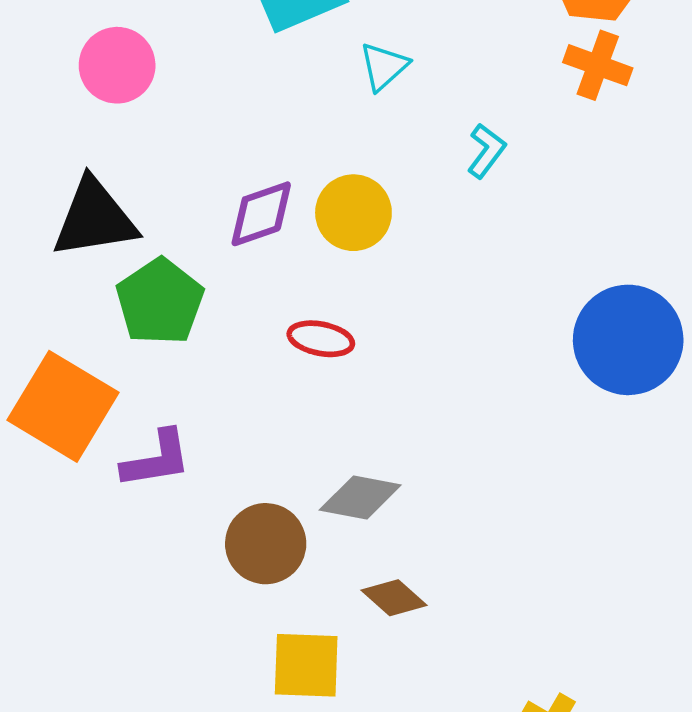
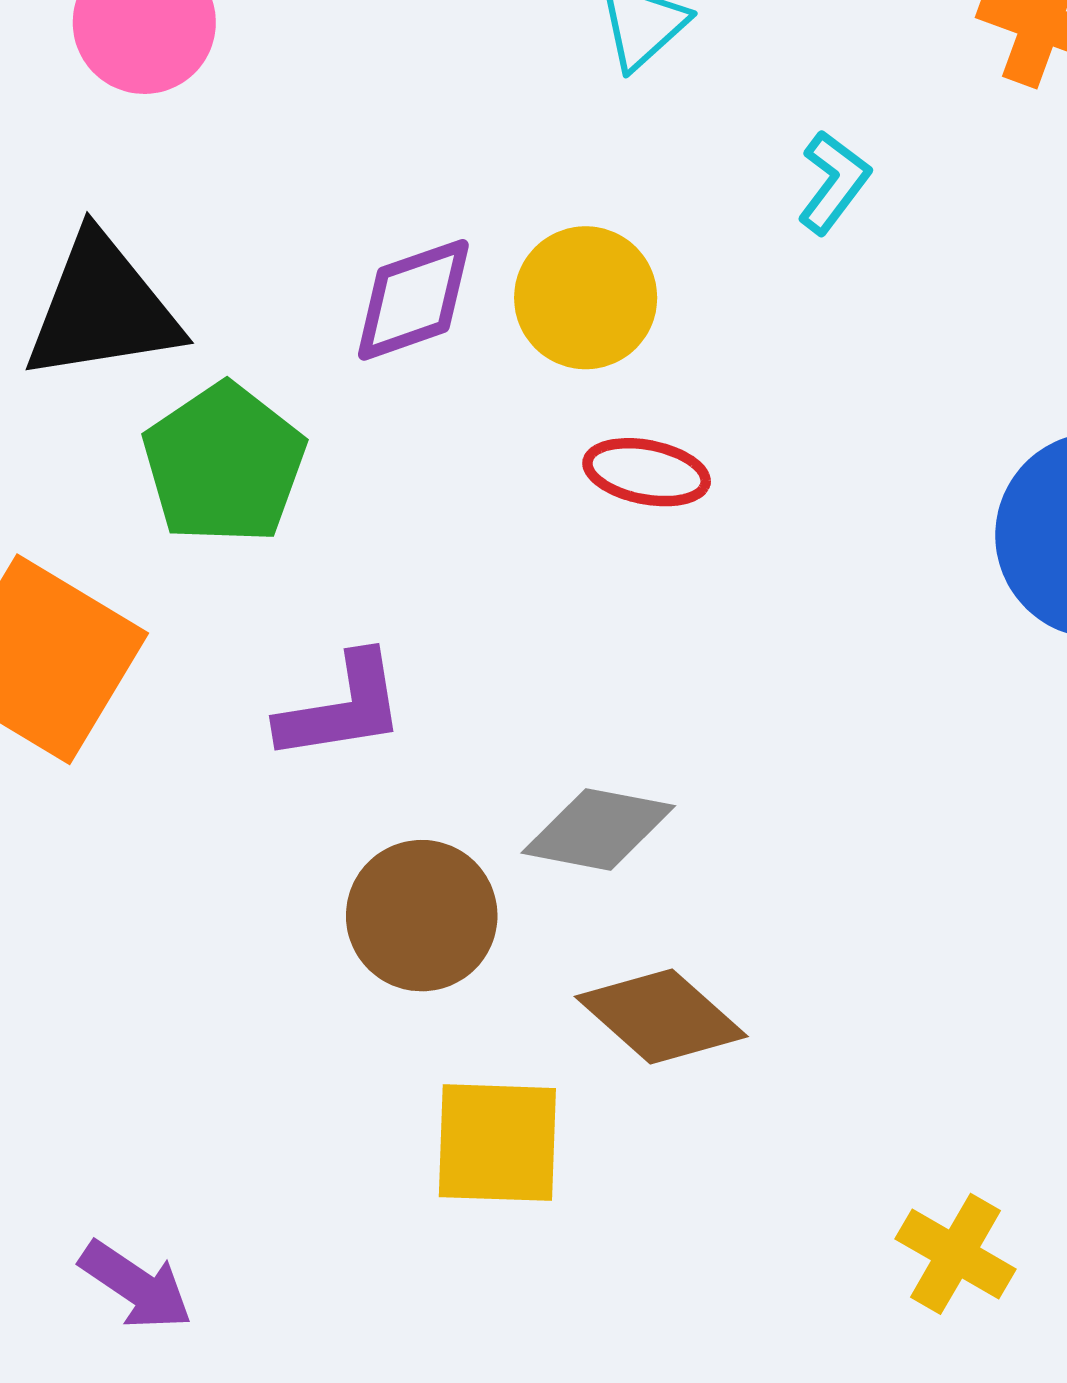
red ellipse: (321, 339) -> (647, 472), moved
purple L-shape: (156, 459) -> (342, 708), moved
brown diamond: (394, 598) -> (661, 1016), size x1.4

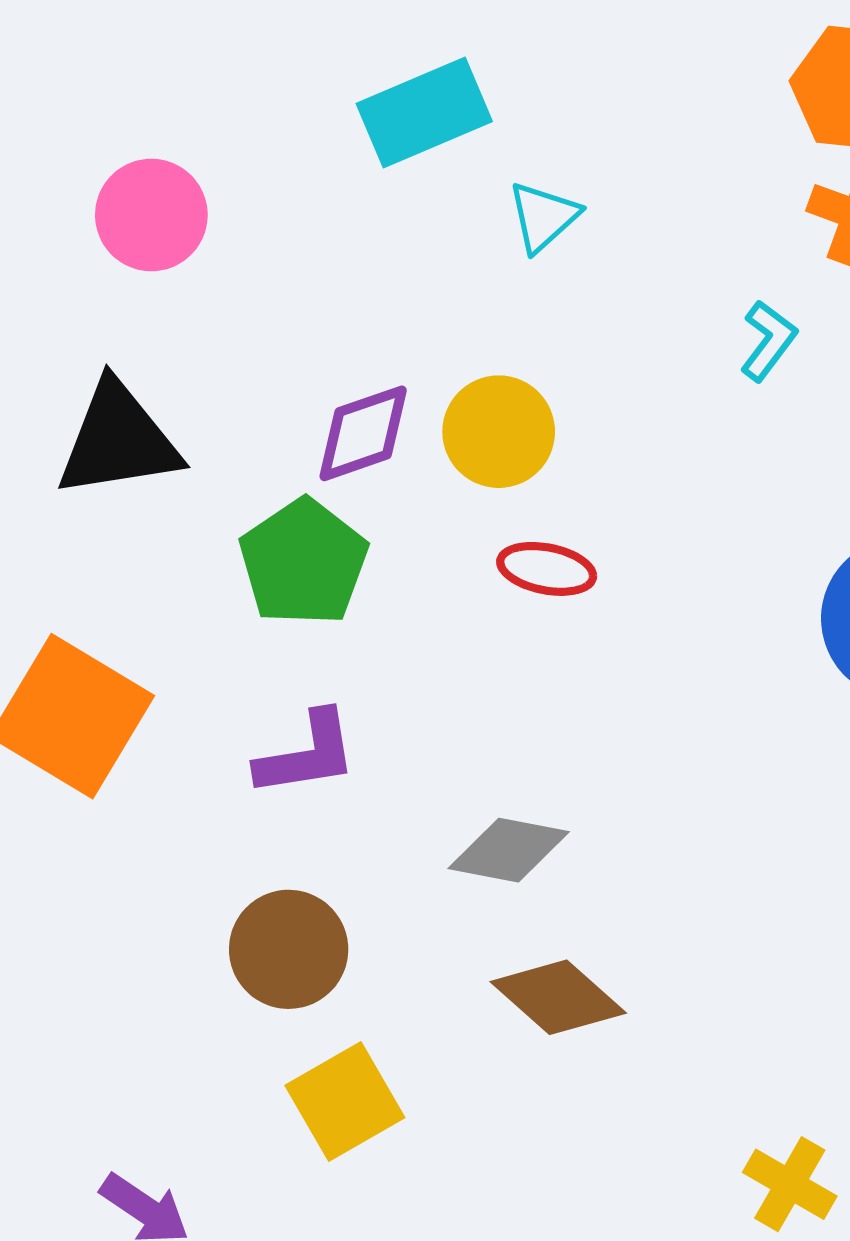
cyan L-shape: (834, 182) -> (768, 341), moved
green pentagon: (224, 464) -> (304, 562), moved
brown circle: (422, 916) -> (289, 949), moved
yellow square: (497, 1143) -> (345, 1102), moved, turned -32

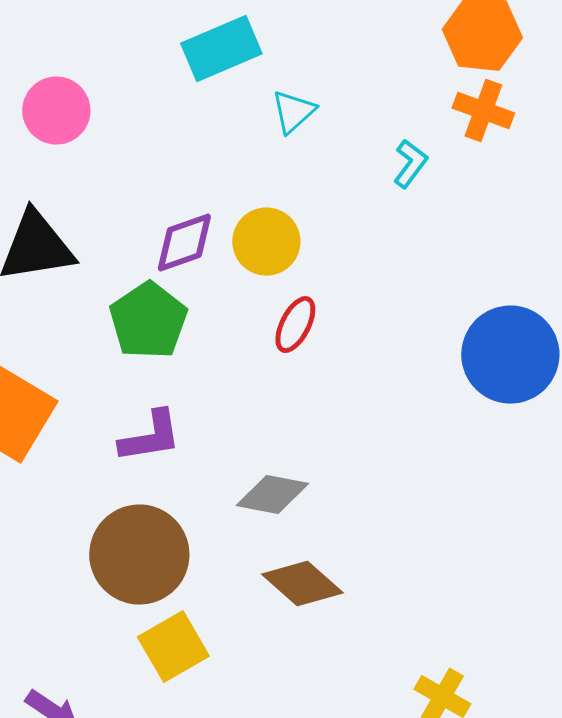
cyan L-shape: (768, 341) -> (410, 164), moved
red ellipse: (547, 569) -> (295, 325), turned -74
brown circle: (289, 949) -> (139, 555), size x1.4

